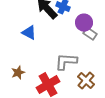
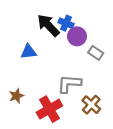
purple circle: (84, 23) -> (77, 36), moved
blue triangle: (29, 33) -> (29, 52), turned -35

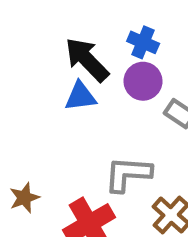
blue cross: (66, 23) -> (143, 42), moved
blue triangle: (29, 52) -> (80, 96), moved

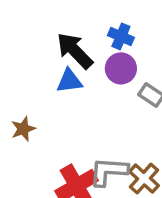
gray L-shape: (128, 174) -> (108, 171), moved
brown star: (24, 198) -> (23, 129), moved

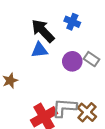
purple circle: (121, 68) -> (72, 61), moved

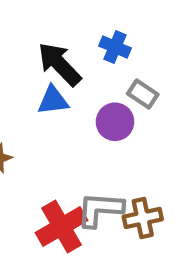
gray rectangle: (91, 59) -> (143, 94), moved
brown cross: (87, 112) -> (143, 218), turned 36

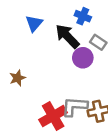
black arrow: (59, 64) -> (67, 36), moved
blue triangle: (53, 100) -> (34, 23), moved, turned -42

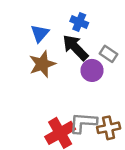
blue cross: (83, 16) -> (79, 22), moved
brown star: (17, 78) -> (42, 64), moved, size x1.5

